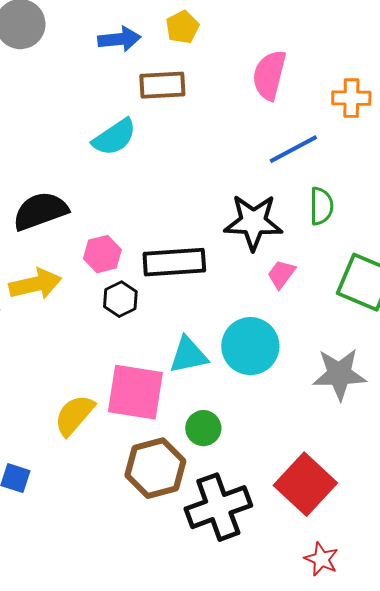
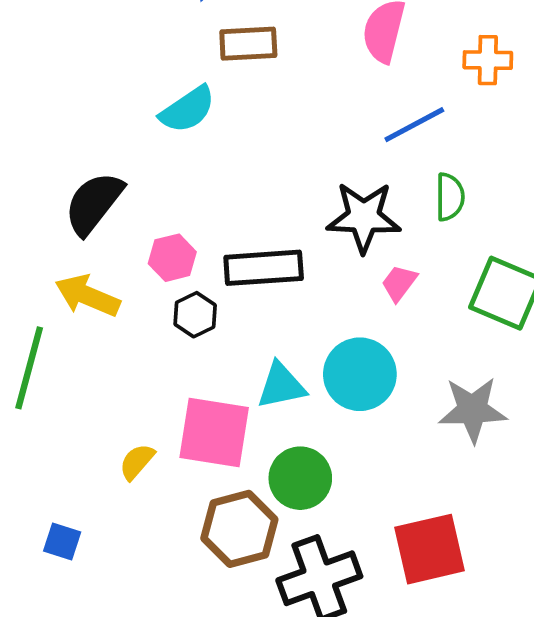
black semicircle: (40, 211) -> (94, 203), turned -32
yellow arrow: (35, 284) -> (87, 296), turned -144
yellow semicircle: (74, 415) -> (137, 462), size x0.7
green circle: (203, 428) -> (300, 478), size x1.4
red square: (305, 484) -> (430, 549), turned 34

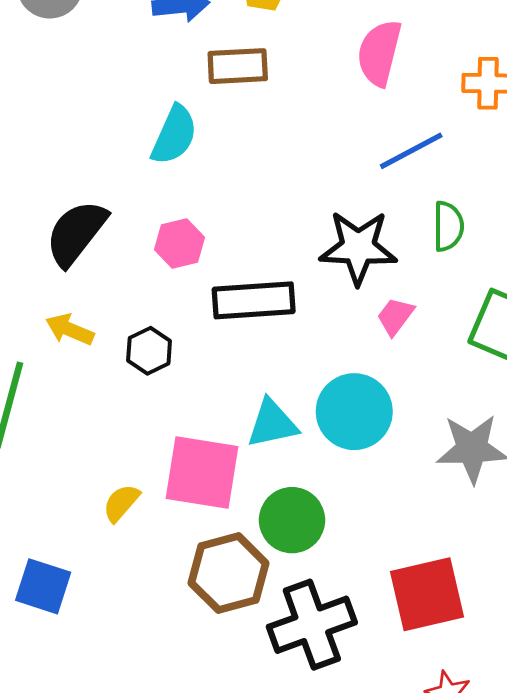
cyan semicircle: (188, 109) -> (174, 135), turned -32
pink hexagon: (172, 258) -> (179, 243), moved
yellow arrow: (87, 296) -> (70, 330), size x0.7
black hexagon: (195, 315) -> (149, 351), moved
blue square: (62, 541) -> (43, 586), size x1.4

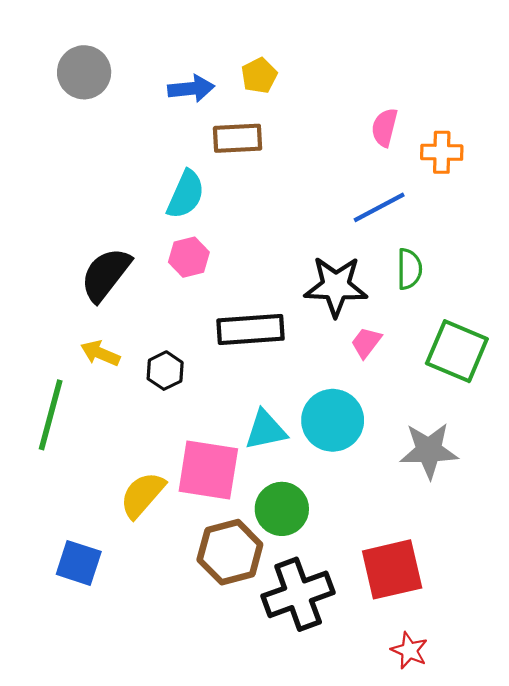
pink semicircle: (379, 53) -> (384, 127), moved, size x0.7
pink hexagon: (179, 243) -> (189, 257), moved
yellow semicircle: (121, 503) -> (142, 495), size x1.5

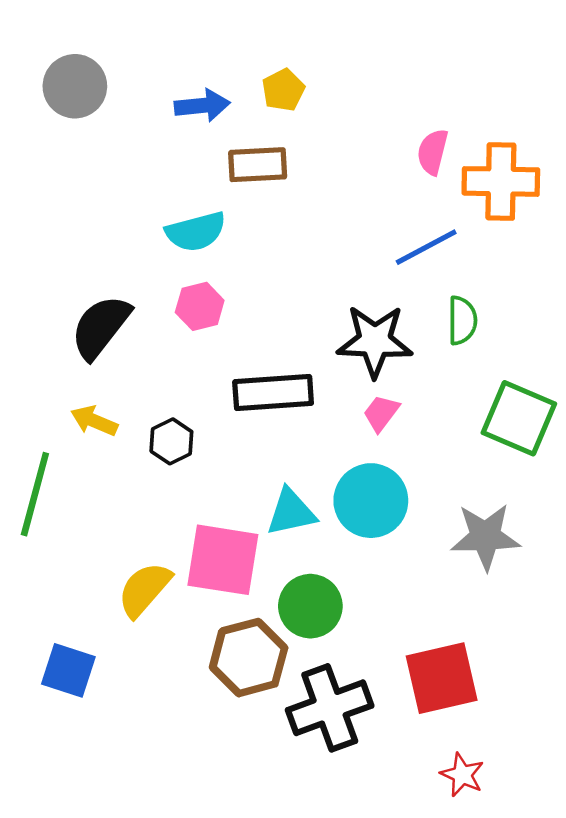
orange cross: (442, 152) -> (501, 181), size x1.5
cyan semicircle: (186, 194) -> (196, 232), turned 51
pink trapezoid: (366, 342) -> (381, 413), moved

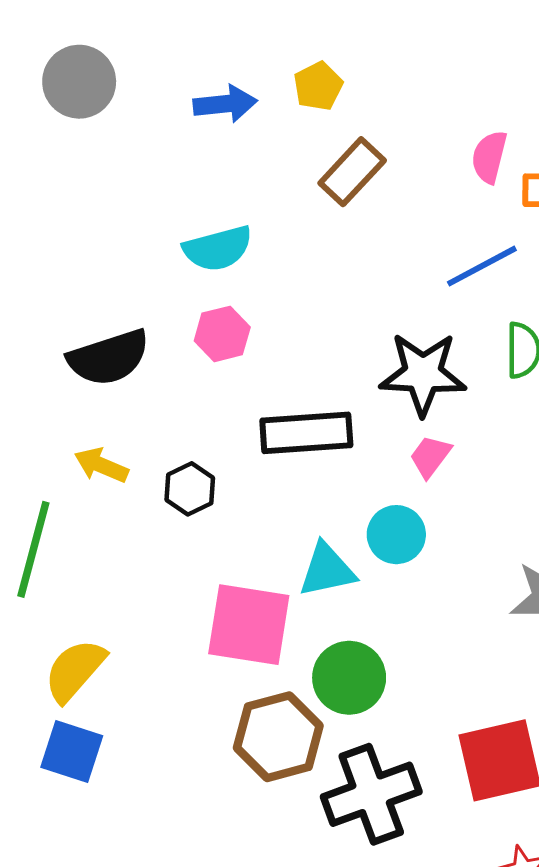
brown rectangle: (258, 165) -> (352, 172), moved, turned -44
black semicircle: (101, 327) -> (109, 358), turned -146
cyan circle: (371, 501) -> (396, 535), moved, size x0.7
yellow semicircle: (144, 589) -> (75, 670), moved

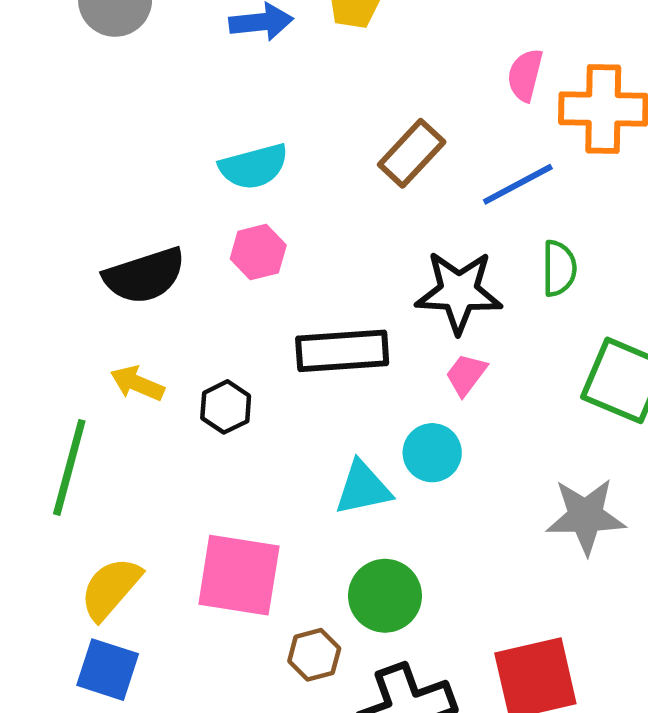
brown rectangle: (352, 172) -> (412, 153), moved
pink square: (249, 625) -> (239, 575), moved
brown hexagon: (278, 737) -> (314, 655), size x0.6

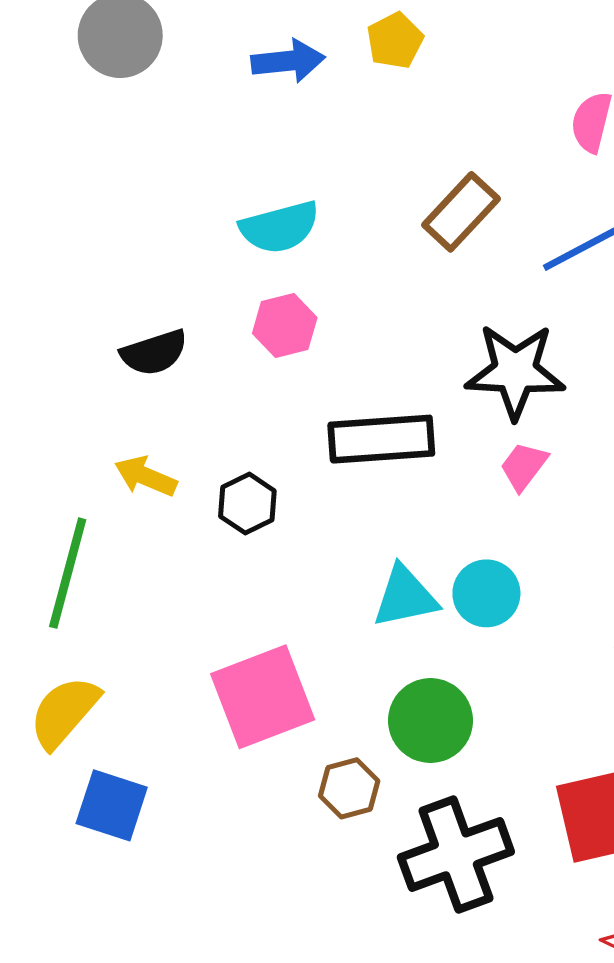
black semicircle: (145, 276) -> (154, 353), size x0.7
cyan circle: (432, 453) -> (486, 593), moved
pink square: (239, 575) -> (263, 697), turned -30
yellow semicircle: (111, 588) -> (64, 712), moved

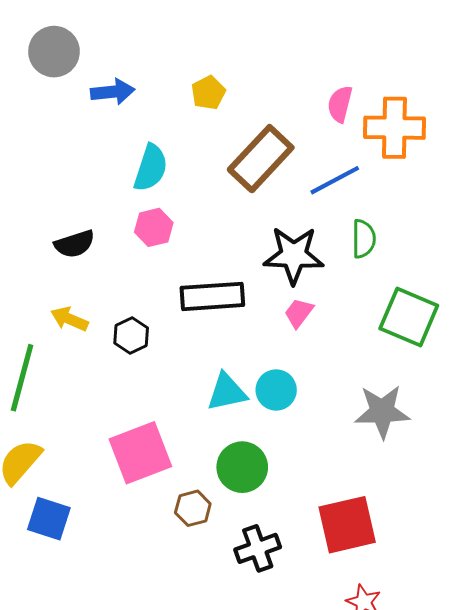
yellow pentagon: (395, 41) -> (208, 93), moved
blue arrow: (288, 61) -> (113, 92), moved
brown rectangle: (461, 212) -> (261, 159), size x1.4
cyan semicircle: (280, 227) -> (151, 168), turned -57
black cross: (456, 854) -> (258, 548), size x0.7

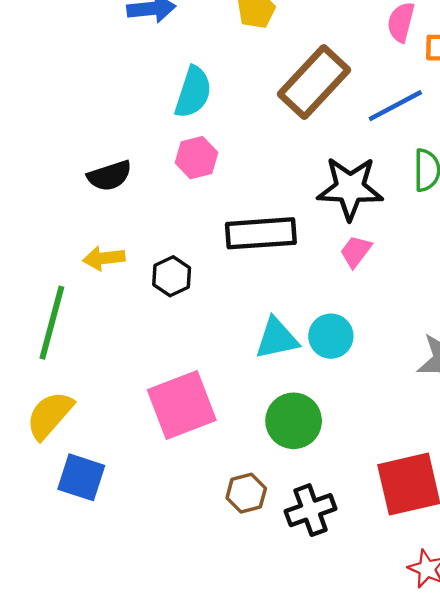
yellow arrow: (69, 319) -> (104, 258), turned -30
brown hexagon: (193, 508) -> (246, 493), moved

